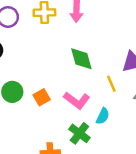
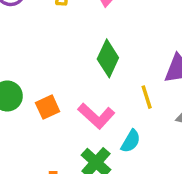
green diamond: (81, 59) -> (108, 58), turned 35

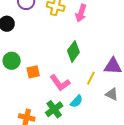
yellow line: (147, 97) -> (91, 78), turned 32

